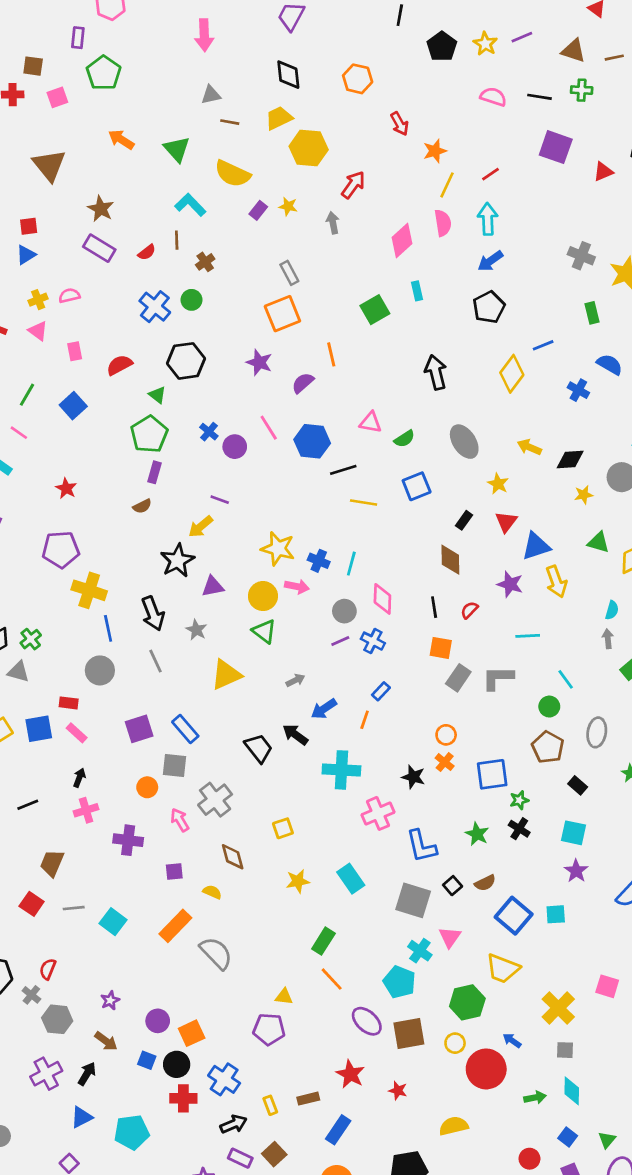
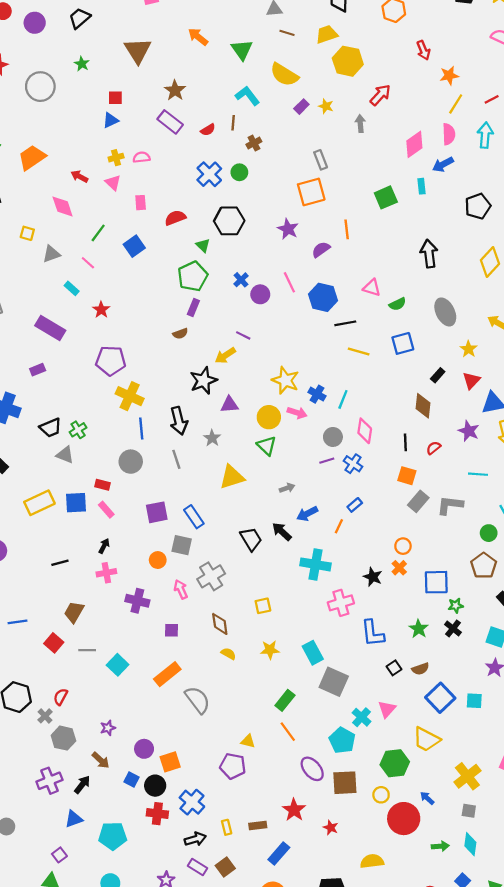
blue arrow: (490, 261) -> (443, 164), moved
red star: (66, 488) -> (101, 310), moved
yellow semicircle: (212, 892) -> (228, 654), moved
gray square: (413, 900) -> (334, 682), moved

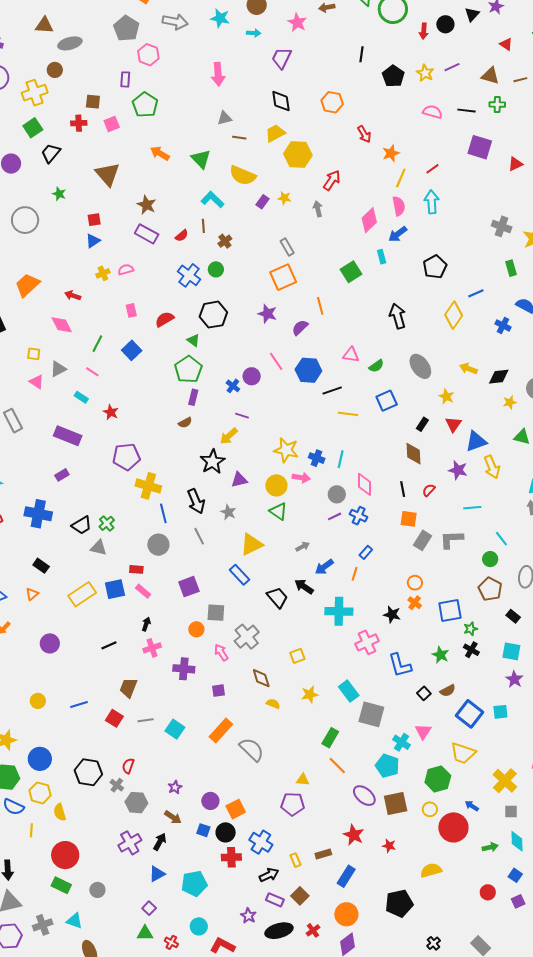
pink triangle: (113, 183) -> (37, 382), moved
blue cross: (241, 280) -> (233, 386), moved
blue rectangle: (194, 517) -> (240, 575), moved

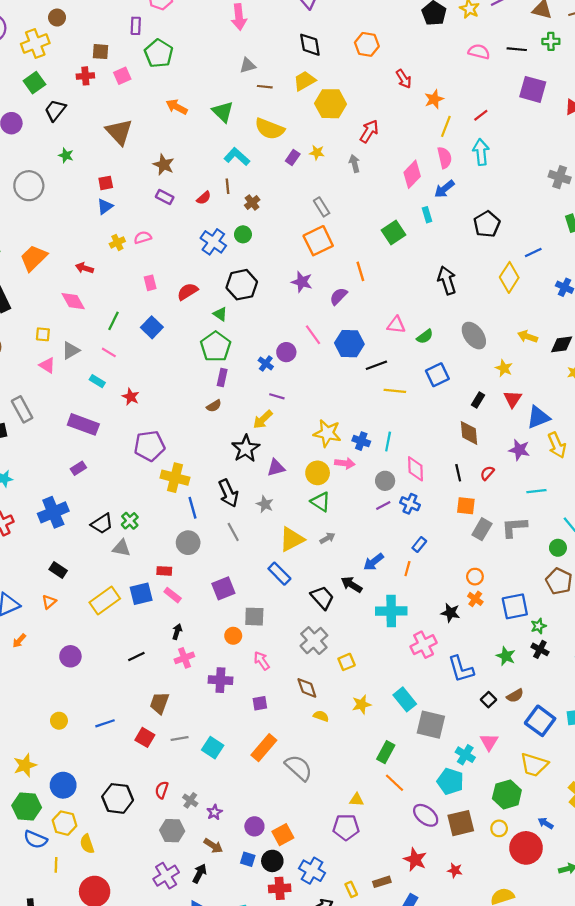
purple rectangle: (147, 234) -> (165, 197), size x0.7
blue cross: (38, 514) -> (53, 512), turned -32
gray arrow: (303, 547) -> (327, 538), moved
gray cross: (247, 637) -> (314, 641), moved
gray cross: (117, 785) -> (190, 800), moved

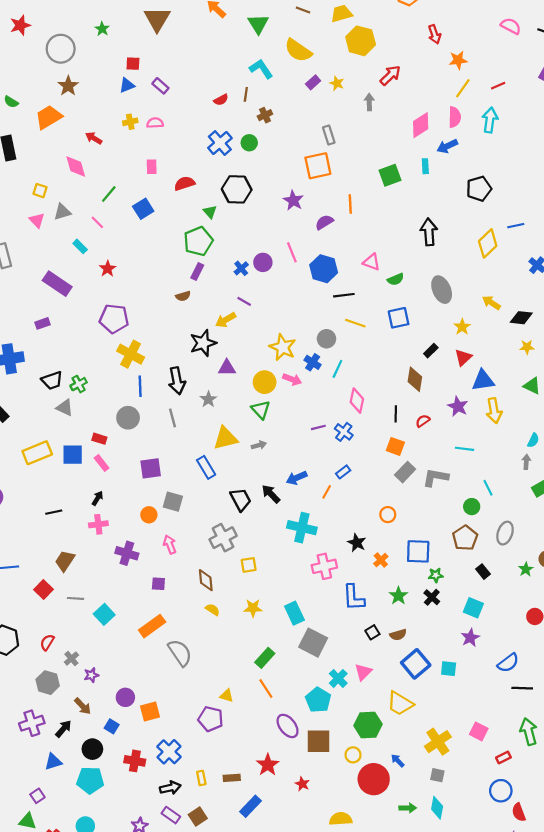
brown star: (164, 165) -> (68, 86), moved
purple rectangle: (165, 197) -> (160, 86), moved
gray circle: (385, 481) -> (326, 339), moved
orange cross: (475, 599) -> (381, 560), moved
black circle: (272, 861) -> (92, 749), moved

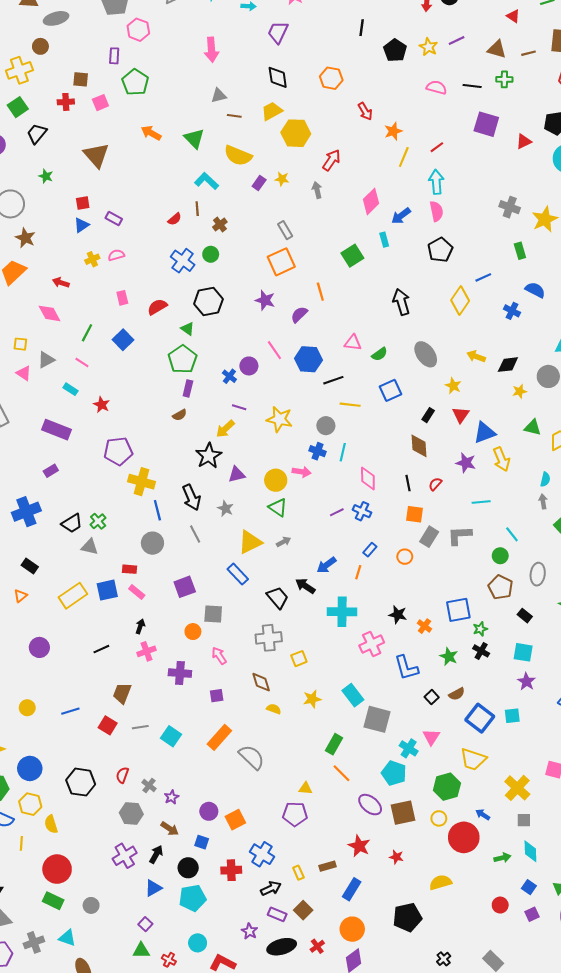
pink semicircle: (455, 117) -> (436, 211), moved
yellow star: (283, 347) -> (279, 419), moved
orange circle: (388, 515) -> (405, 557), moved
gray cross: (223, 538) -> (269, 638), turned 35

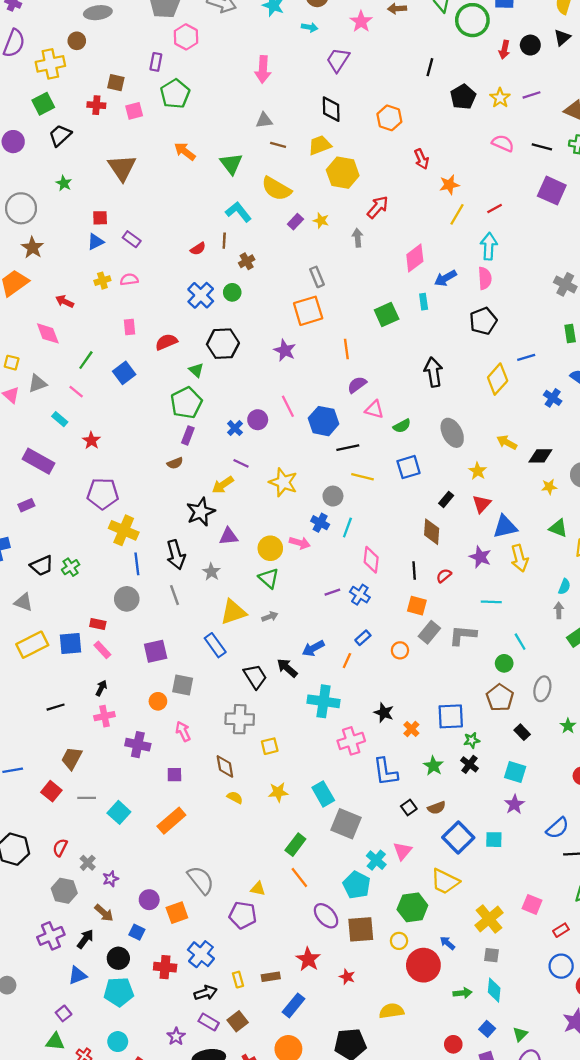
purple semicircle: (299, 315) -> (357, 385), moved
gray triangle: (90, 547) -> (23, 602), moved
gray semicircle: (252, 757) -> (201, 880), moved

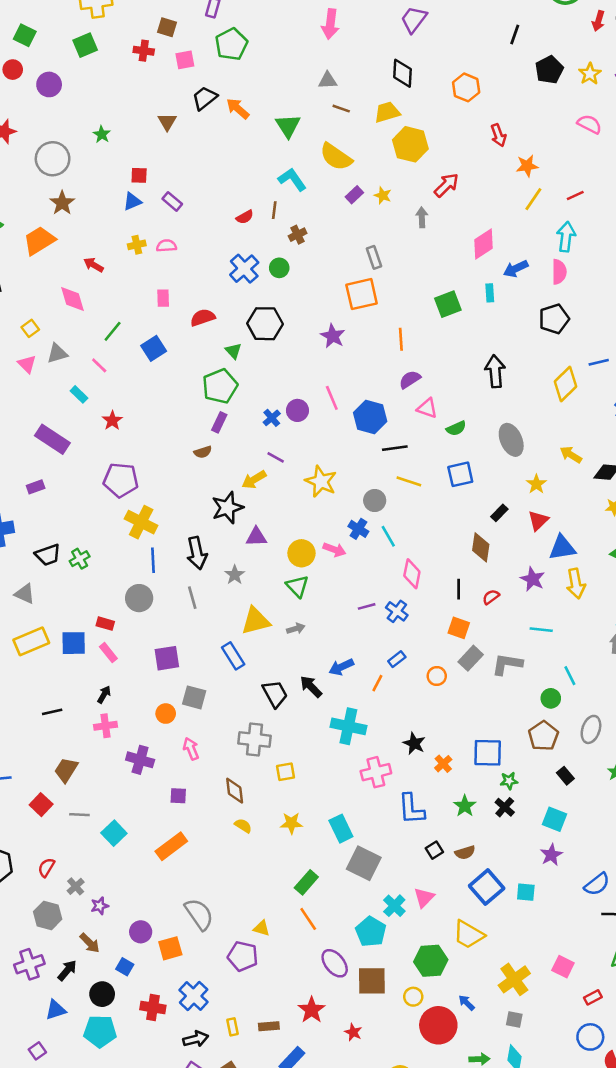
black trapezoid: (60, 135) -> (205, 98), moved
brown triangle: (122, 168) -> (167, 122), size x0.6
yellow square: (12, 363) -> (30, 328), turned 35
cyan line: (347, 527) -> (388, 536), turned -54

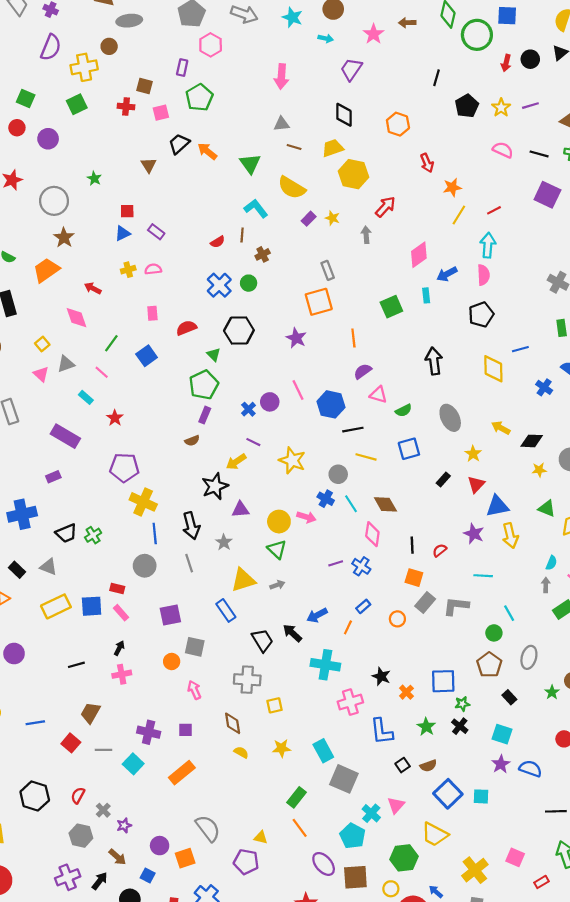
yellow diamond: (565, 384) -> (493, 369), turned -44
brown diamond: (481, 547) -> (385, 504), moved, turned -35
purple cross: (140, 760) -> (149, 732), moved
blue semicircle: (597, 884) -> (530, 769), moved, turned -120

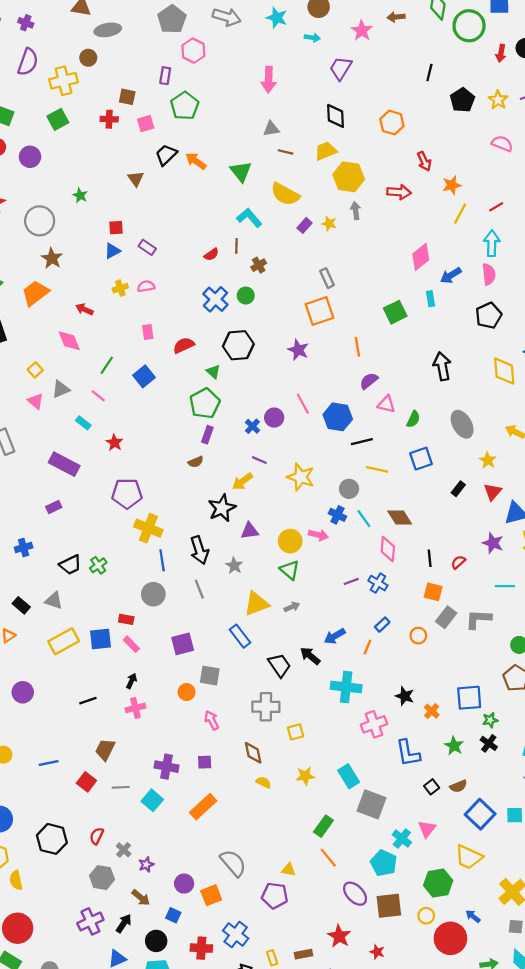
red arrow: (385, 207) -> (399, 192), moved, turned 55
gray arrow: (366, 235) -> (356, 211), moved
green semicircle: (404, 410) -> (413, 419), turned -35
blue cross: (22, 514) -> (24, 547), size x0.6

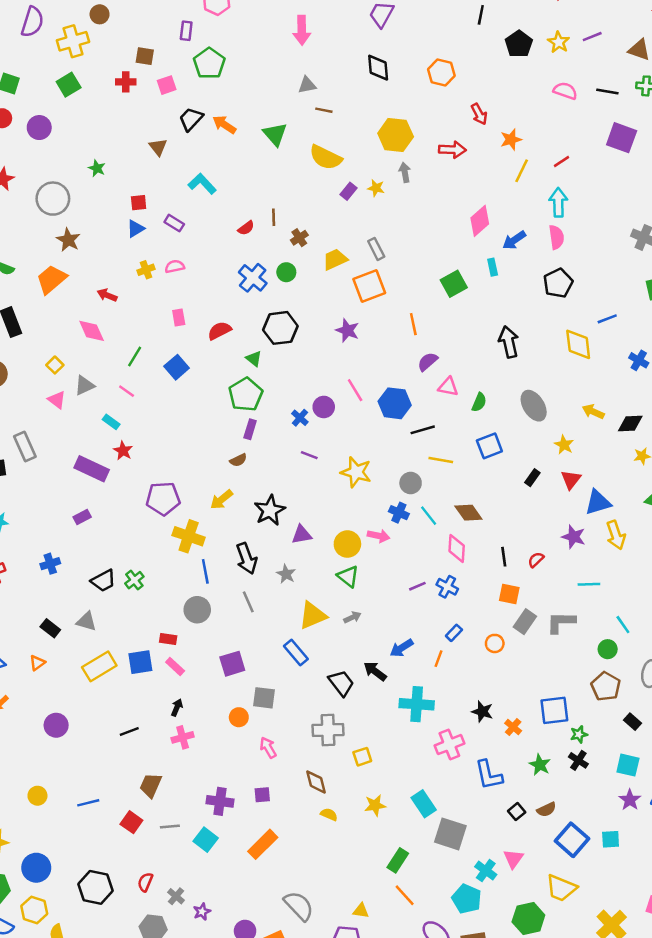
yellow trapezoid: (326, 151) -> (335, 259), moved
cyan L-shape: (249, 218) -> (202, 184), moved
red star: (114, 443) -> (123, 451), moved
yellow arrow: (242, 481) -> (221, 500), moved

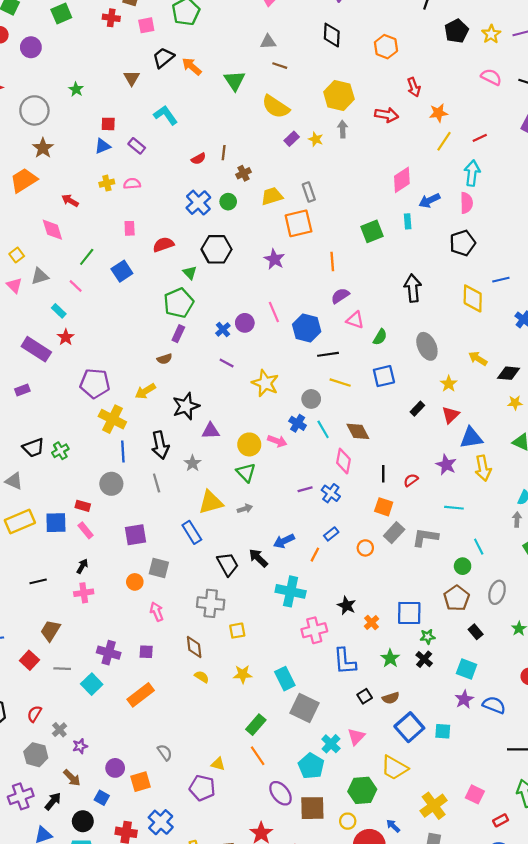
gray semicircle: (299, 906) -> (165, 752), size x0.6

